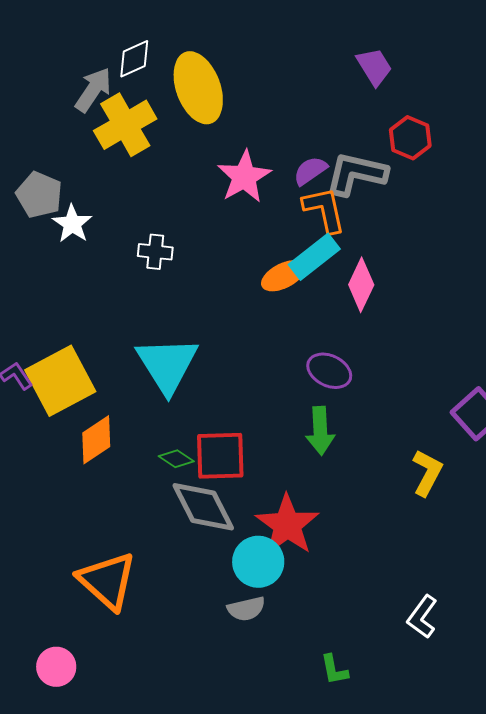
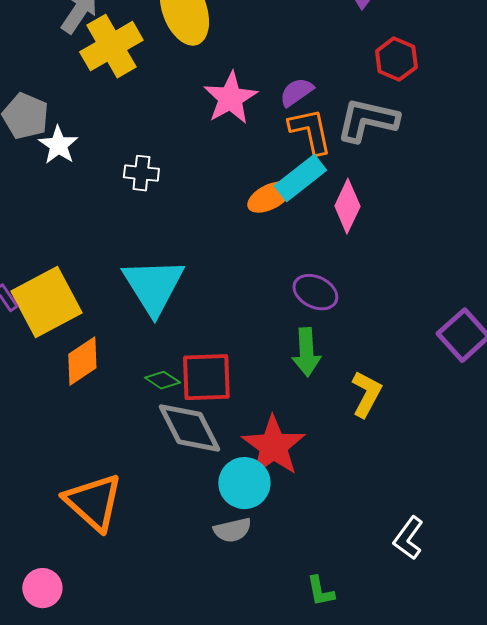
gray L-shape: (356, 174) -> (367, 120), moved
yellow L-shape: (427, 473) -> (366, 394), moved

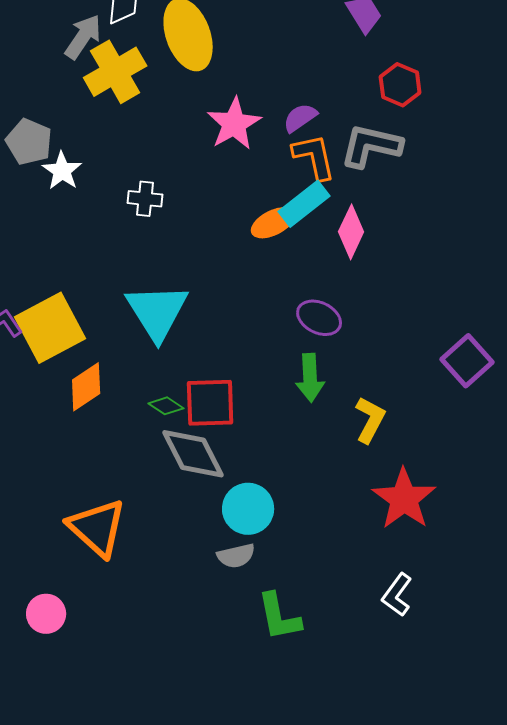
red star: (273, 446) -> (404, 499), moved
white L-shape: (408, 538) -> (397, 595), moved
green L-shape: (320, 591) -> (279, 617), moved, size x1.6

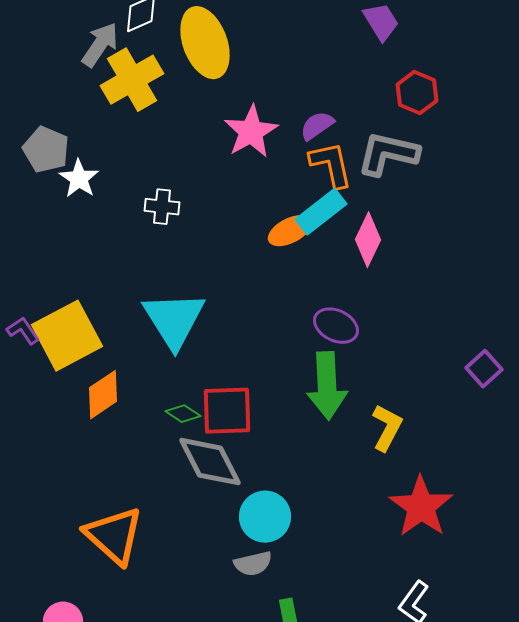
purple square: (467, 361) -> (484, 369), size x0.7
green arrow: (310, 378) -> (327, 386), size x1.4

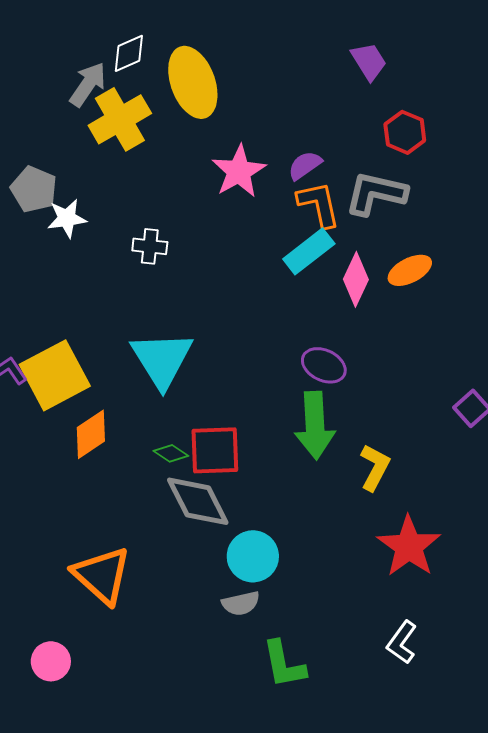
white star: (79, 179) -> (67, 218), turned 30
orange ellipse: (290, 231) -> (410, 270), moved

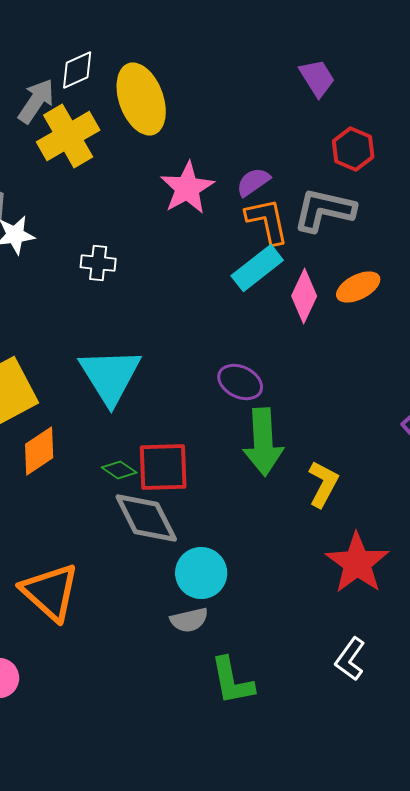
purple ellipse: (324, 365) -> (240, 382), moved

